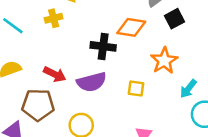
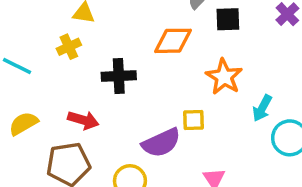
black square: (175, 19) -> (228, 19), turned 36
black cross: (103, 46) -> (119, 76), moved
purple semicircle: (92, 82) -> (161, 143), moved

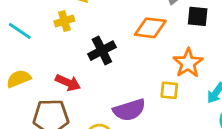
black cross: (119, 76) -> (102, 51), turned -32
yellow square: (194, 120) -> (169, 90), moved

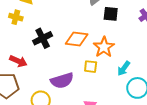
yellow cross: (64, 21) -> (16, 17), turned 32
orange diamond: (150, 28) -> (77, 39), moved

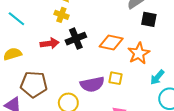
yellow cross: (16, 17) -> (61, 15), moved
red arrow: (18, 61) -> (50, 43), moved, turned -36
yellow square: (91, 67) -> (116, 78), moved

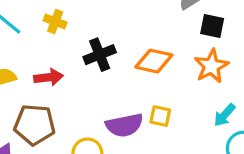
yellow cross: (61, 15) -> (55, 21), moved
red arrow: (50, 43) -> (49, 77), moved
orange star: (139, 53) -> (211, 66), moved

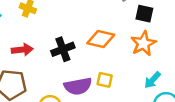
black cross: (100, 55) -> (63, 49), moved

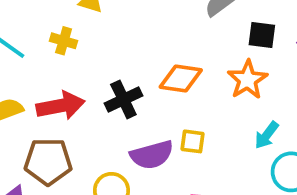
black square: (144, 14) -> (262, 35), moved
red arrow: (22, 50) -> (61, 106), size x1.4

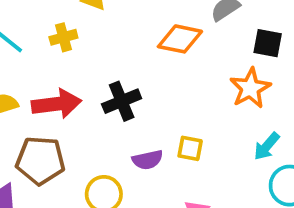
yellow cross: (64, 41) -> (63, 37), turned -35
orange diamond: (181, 79) -> (180, 39), moved
purple semicircle: (152, 155) -> (147, 160), size x0.7

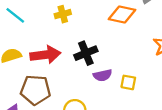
yellow cross: (63, 37) -> (63, 14), moved
purple semicircle: (147, 160) -> (103, 75), moved

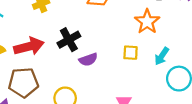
yellow square: (128, 82) -> (131, 53), moved

